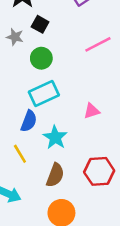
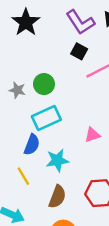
black square: (40, 24) -> (79, 51), moved
gray star: (15, 37) -> (17, 90), moved
cyan star: (55, 137) -> (57, 160), turned 30

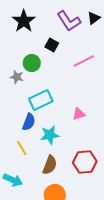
black square: (79, 51) -> (52, 45), moved
green circle: (44, 84) -> (32, 63), moved

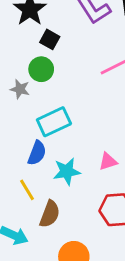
black square: (52, 45) -> (50, 39), moved
pink triangle: (79, 114) -> (108, 162), moved
brown semicircle: (50, 165) -> (50, 214), moved

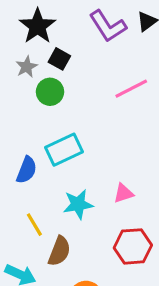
gray star: (20, 89) -> (27, 67), moved, turned 30
blue semicircle: (37, 153) -> (27, 170), moved

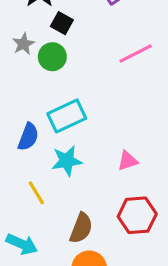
gray star: (27, 67) -> (23, 44), moved
cyan star: (78, 204) -> (67, 161), moved
brown semicircle: (59, 251) -> (81, 228), moved

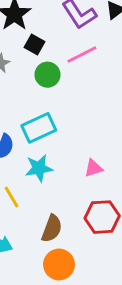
pink line: (136, 54) -> (82, 55), moved
green circle: (52, 57) -> (47, 75), moved

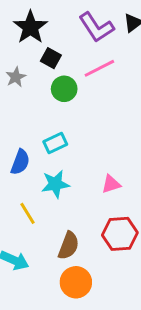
cyan rectangle: (39, 128) -> (55, 143), size x0.7

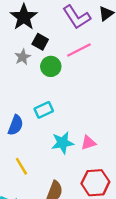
gray star: (16, 77) -> (23, 57), moved
cyan star: (55, 184) -> (63, 143), moved

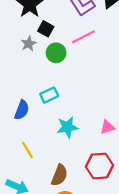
pink triangle: (88, 143) -> (107, 127), moved

